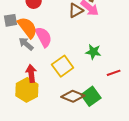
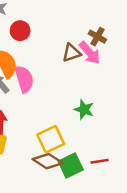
yellow square: (63, 66) -> (51, 139), moved
red line: (114, 73) -> (100, 161), moved

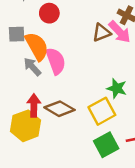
yellow square: (51, 139) -> (102, 111), moved
brown diamond: (48, 161) -> (60, 109), moved

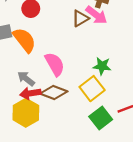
pink semicircle: (56, 61) -> (55, 64), moved
gray arrow: (32, 67) -> (26, 79), moved
red arrow: (34, 105) -> (30, 93), turned -90

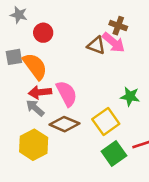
brown triangle: (80, 18) -> (96, 45), turned 48
green star: (102, 66) -> (130, 96), moved
red arrow: (30, 93) -> (40, 92), moved

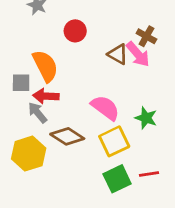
red circle: (43, 33) -> (75, 31), moved
gray square: (14, 57) -> (21, 83), moved
pink semicircle: (67, 94) -> (105, 108), moved, turned -36

